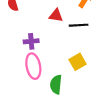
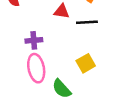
green semicircle: (56, 84) -> (62, 89), turned -48

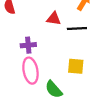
yellow square: (86, 63) -> (76, 66), turned 35

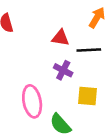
purple cross: (28, 45) -> (63, 70), moved, turned 32

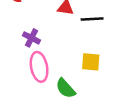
purple cross: (63, 70) -> (32, 38), moved

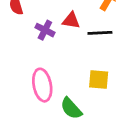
purple cross: (32, 38) -> (45, 30), moved

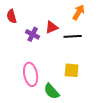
red triangle: (71, 20) -> (52, 27), turned -32

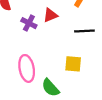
black line: (73, 36) -> (84, 31), moved

